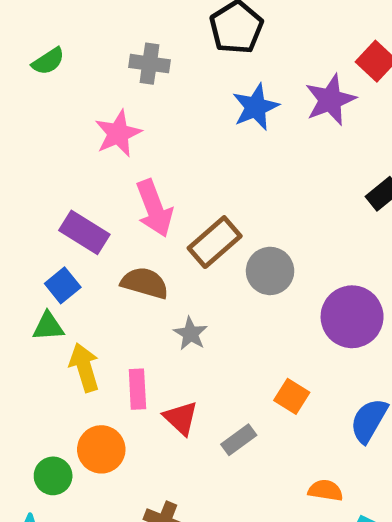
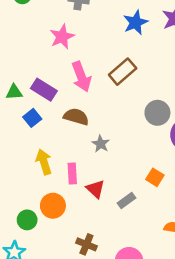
brown rectangle: (215, 242) -> (123, 72), moved
gray circle: (270, 271) -> (157, 113), moved
green triangle: (48, 326) -> (14, 92), moved

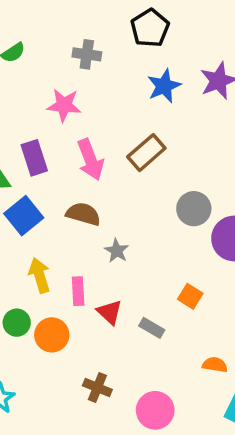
pink star: (62, 37) -> (64, 105), turned 30
purple rectangle: (44, 90) -> (34, 158), moved, turned 40
blue square: (32, 118) -> (24, 216), size x1.5
gray rectangle: (126, 201) -> (152, 328), turned 66
green circle: (27, 220) -> (17, 323), moved

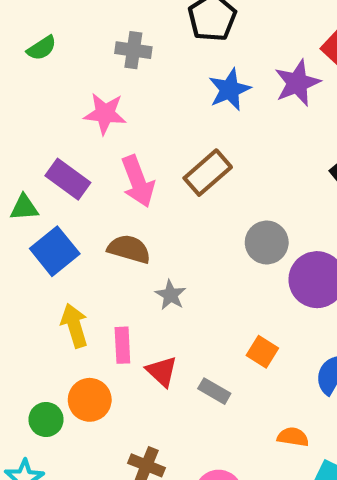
purple rectangle: (34, 158) -> (68, 179), turned -36
green circle: (17, 323) -> (46, 419), moved

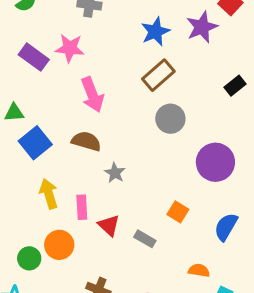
brown rectangle: (208, 173) -> (158, 75), moved
purple rectangle: (68, 179) -> (34, 57), moved
gray circle: (267, 242) -> (170, 119), moved

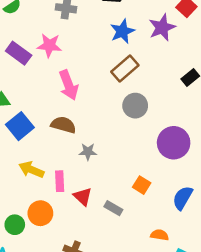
gray star: (115, 173) -> (88, 152), turned -30
yellow arrow: (49, 194) -> (31, 170), turned -50

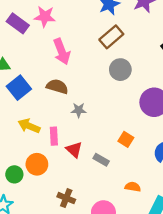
orange semicircle: (160, 235) -> (133, 187), moved

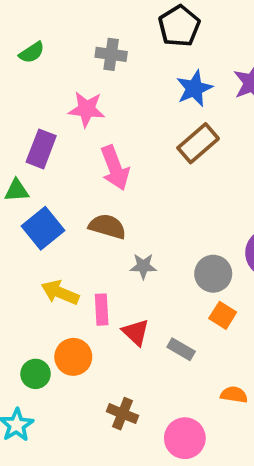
purple rectangle: (18, 23) -> (41, 149), moved, turned 75
gray circle: (120, 70) -> (213, 274), moved

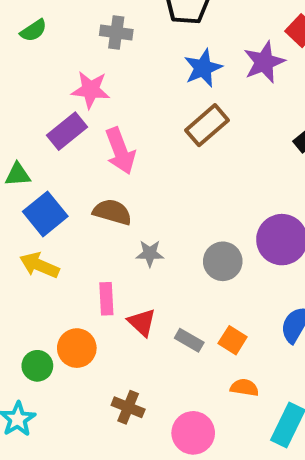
purple rectangle: (41, 149) -> (67, 131), moved, turned 30
yellow arrow: (60, 293) -> (39, 265), moved
orange square: (223, 315) -> (233, 340), moved

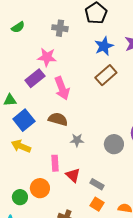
orange square: (233, 340) -> (97, 204), moved

